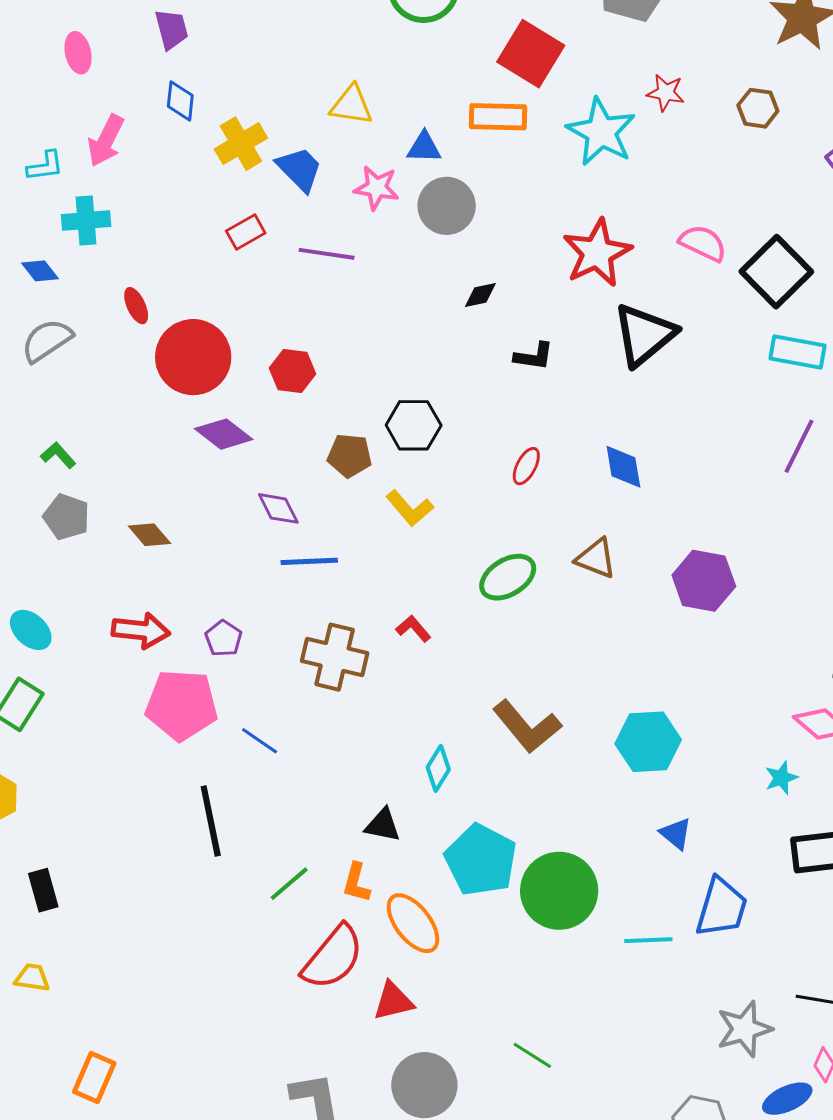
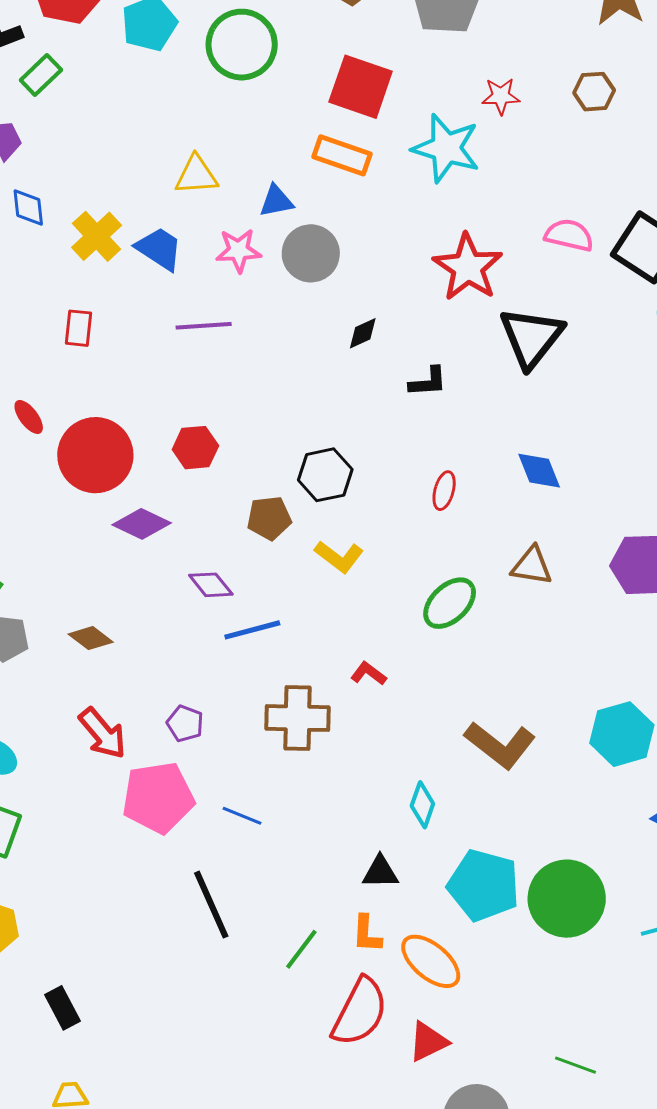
orange rectangle: (498, 117) -> (342, 155), turned 30
red rectangle: (246, 232) -> (79, 328), moved, turned -42
red arrow: (141, 630) -> (103, 733), turned 56

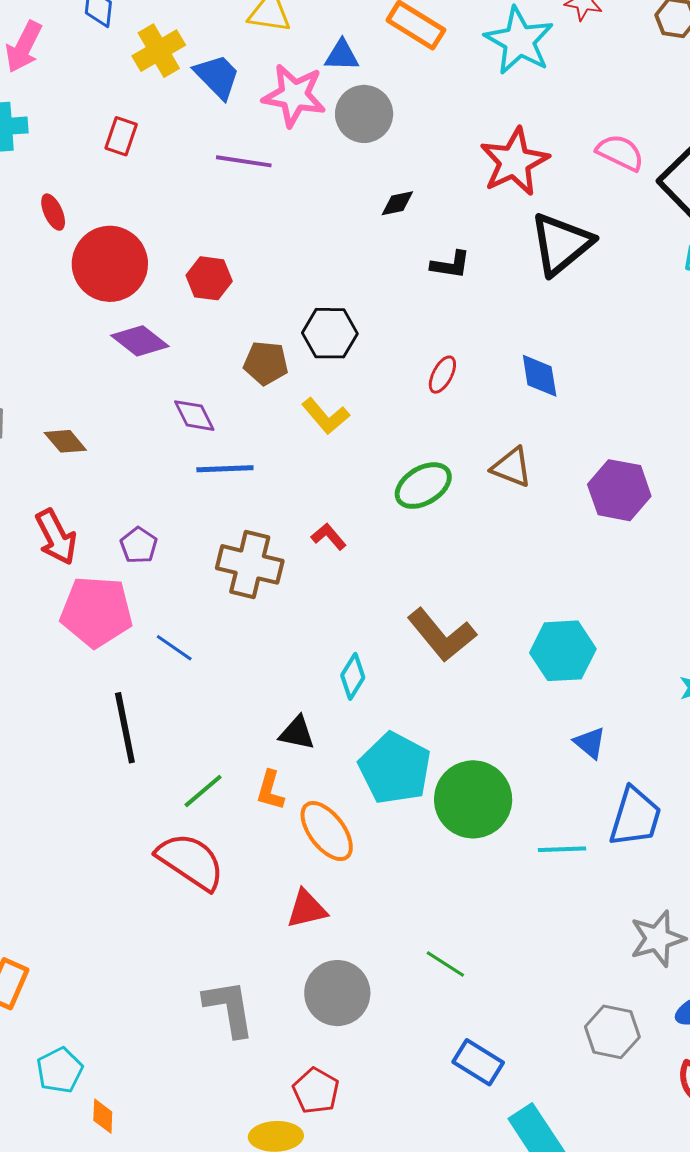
pink star: (238, 251) -> (294, 95), size x1.4
red semicircle: (360, 1012) -> (190, 861), moved, turned -96

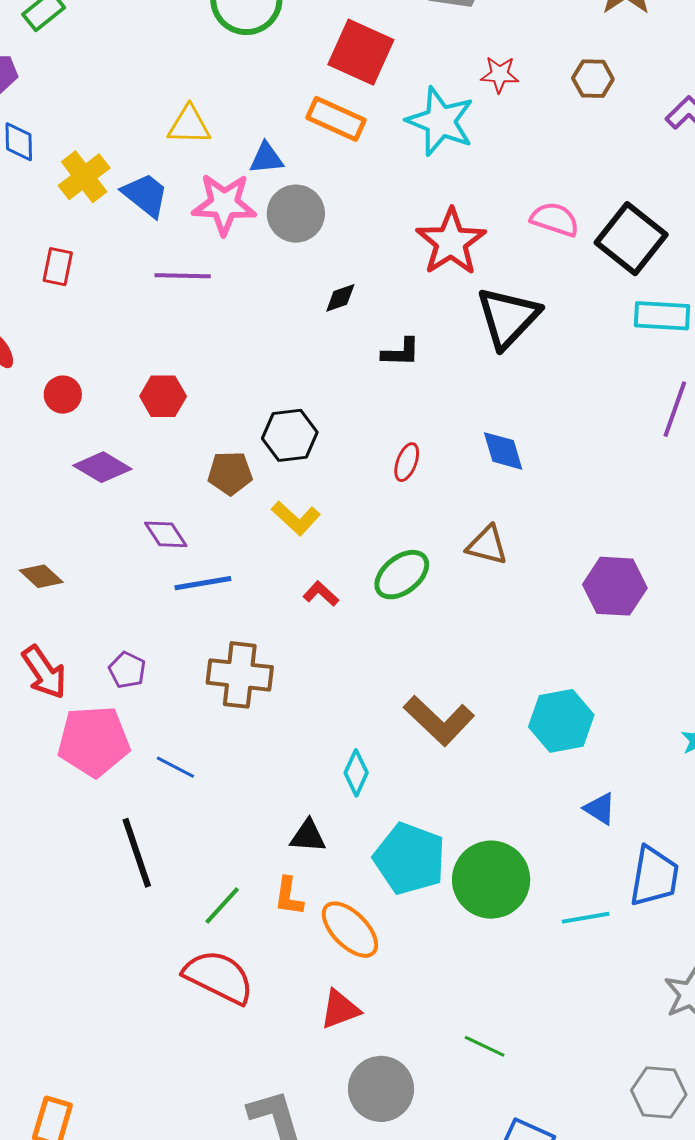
red circle: (110, 264) -> (63, 395), size x0.5
purple hexagon: (619, 490) -> (615, 586), moved
red L-shape: (329, 537) -> (321, 594), moved

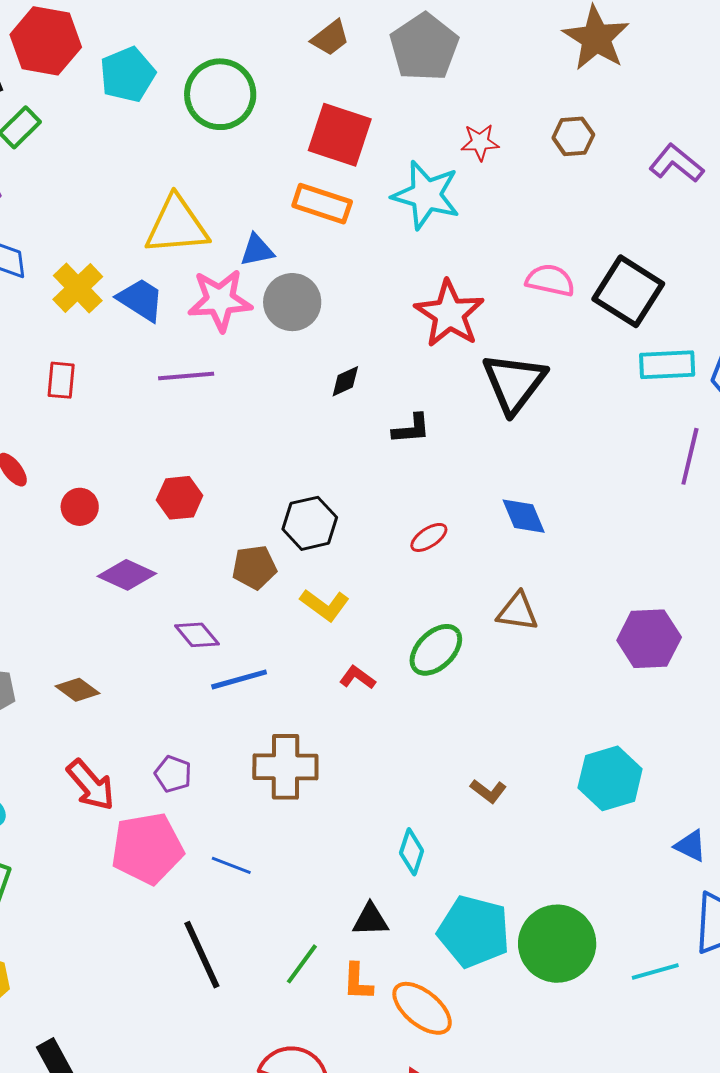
yellow triangle: (189, 125) -> (177, 225), size x1.5
red ellipse: (407, 462) -> (429, 537), turned 42
brown L-shape: (439, 721) -> (488, 791), size x0.5
blue triangle: (600, 809) -> (691, 846), moved
green line: (222, 906) -> (302, 964), moved

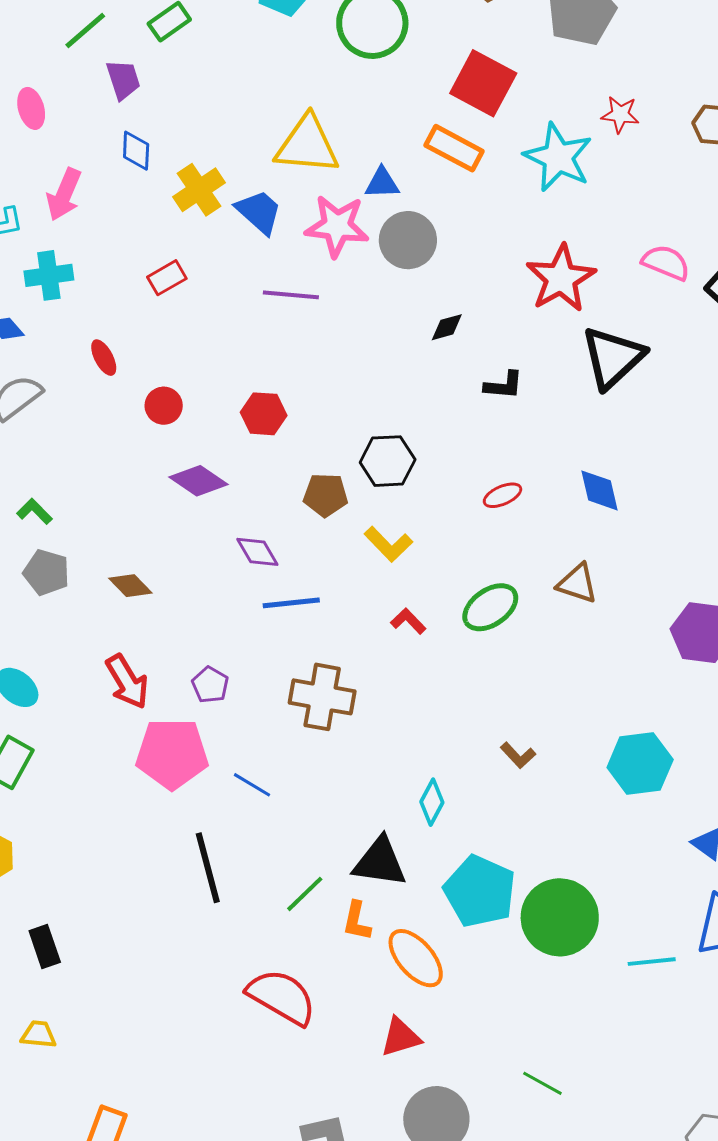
red rectangle: (61, 380) -> (167, 278), turned 45
black triangle: (370, 920) -> (380, 862), size x1.5

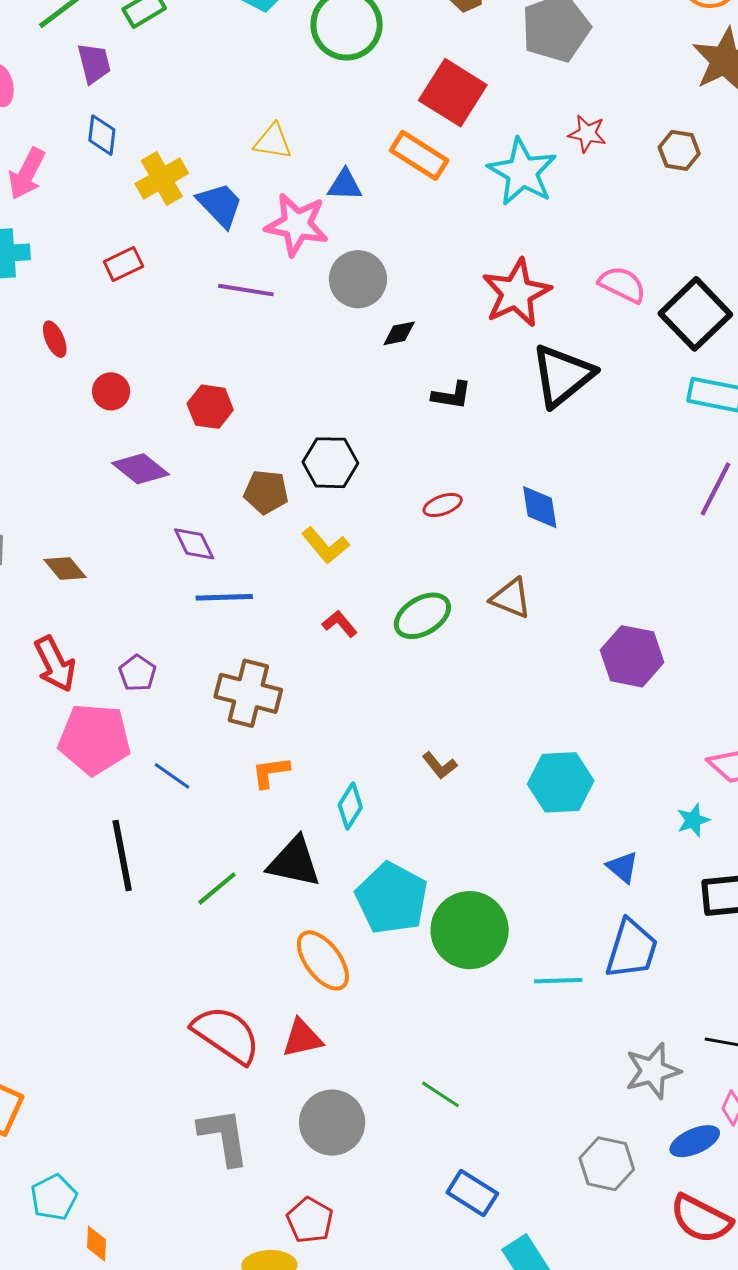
yellow triangle: (307, 145) -> (273, 142), size x0.6
gray circle: (408, 240) -> (358, 279), moved
orange L-shape: (357, 921) -> (271, 772), moved, turned 66
red semicircle: (282, 997) -> (226, 1035), moved

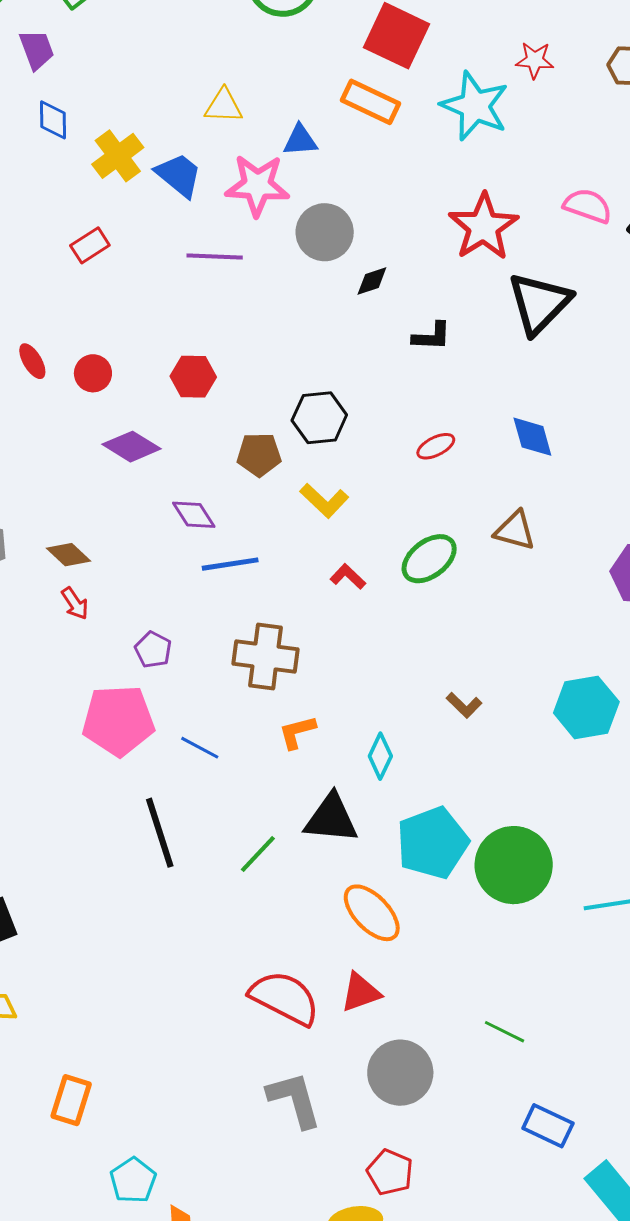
red ellipse: (55, 339) -> (32, 361), moved
red arrow: (55, 664) -> (75, 603), moved, size x0.6
cyan pentagon: (392, 898) -> (432, 843), turned 30

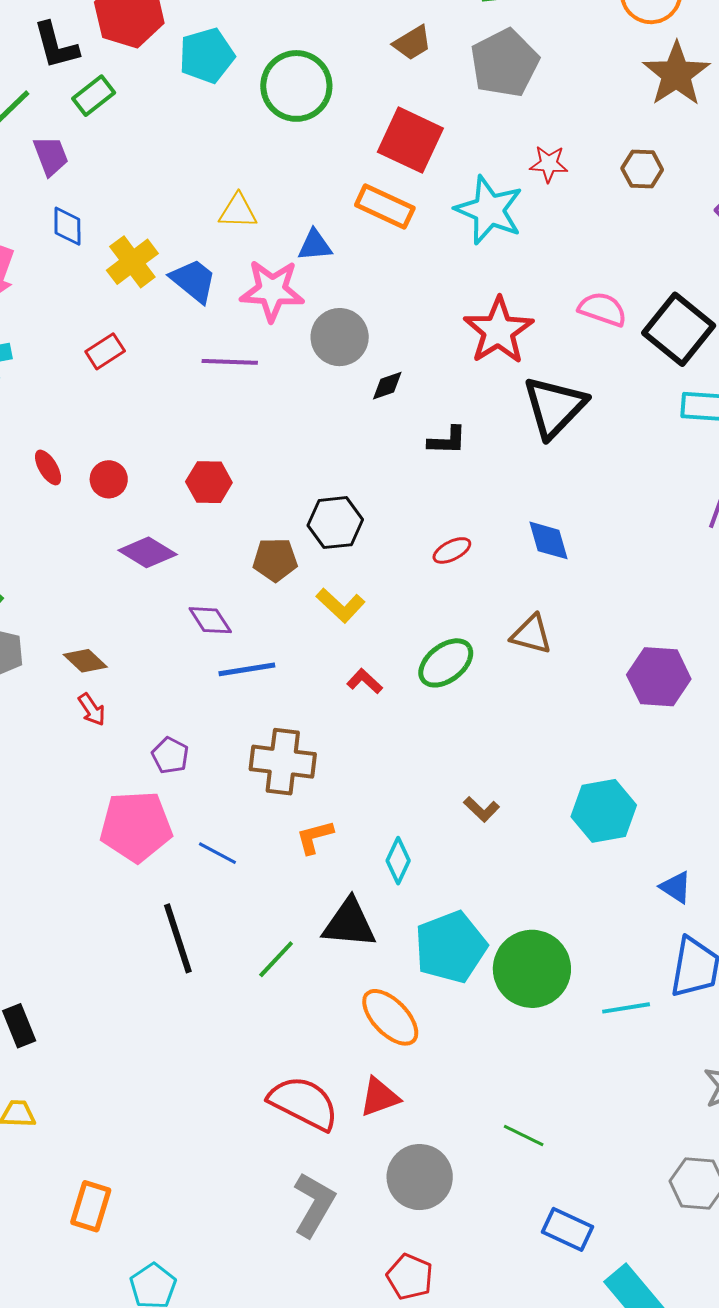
gray L-shape: (294, 1100) -> (314, 1205), turned 46

